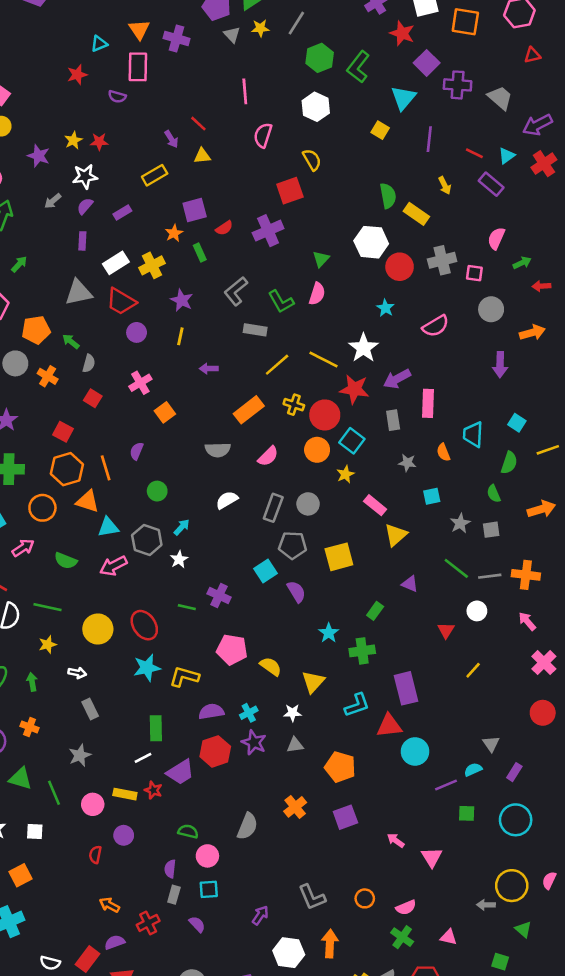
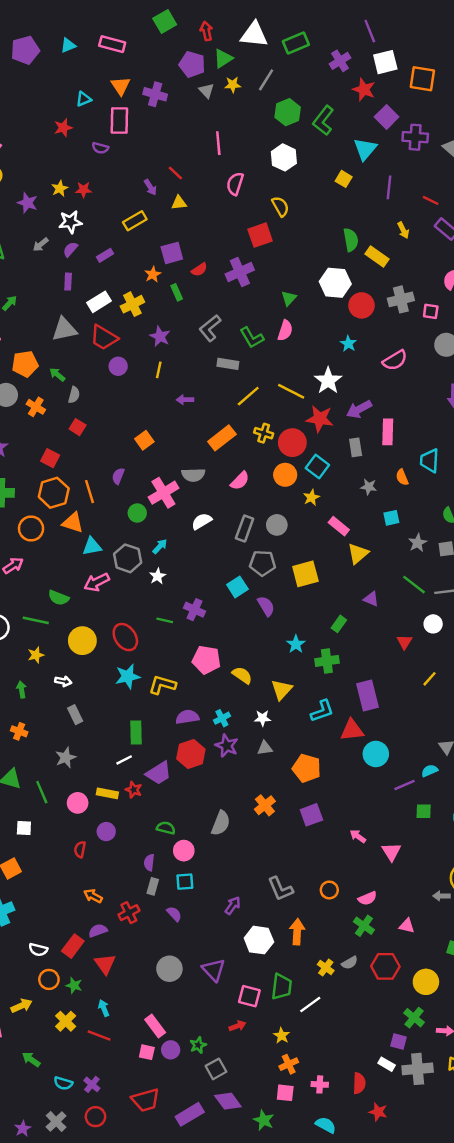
pink cross: (140, 383) -> (163, 493), moved, size x1.4
green semicircle: (66, 561) -> (58, 598), moved

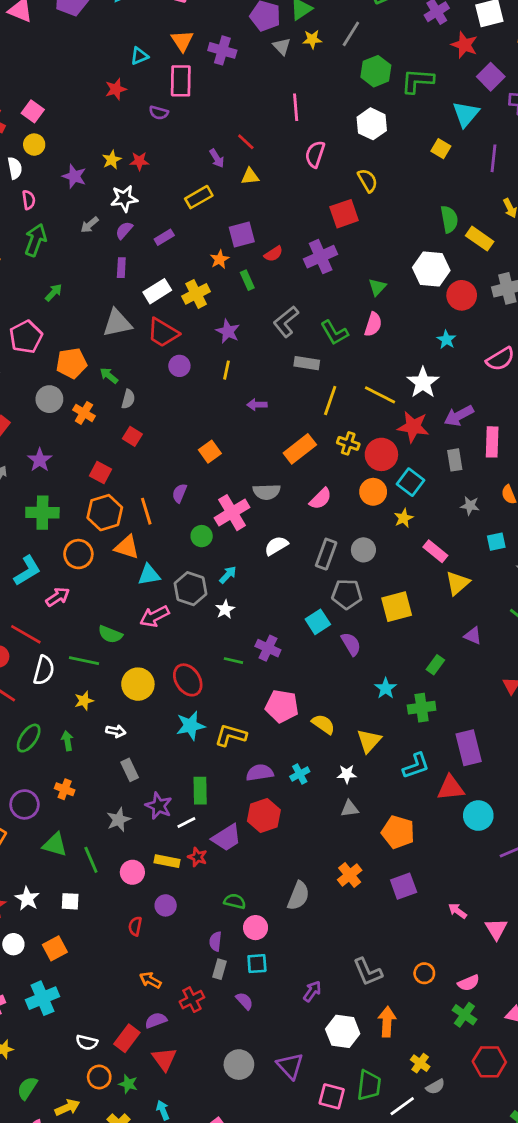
green L-shape: (323, 120) -> (417, 81), turned 56
yellow line: (248, 396) -> (330, 400), turned -30
purple star: (227, 746) -> (159, 806), moved
gray semicircle: (350, 963) -> (435, 1087), moved

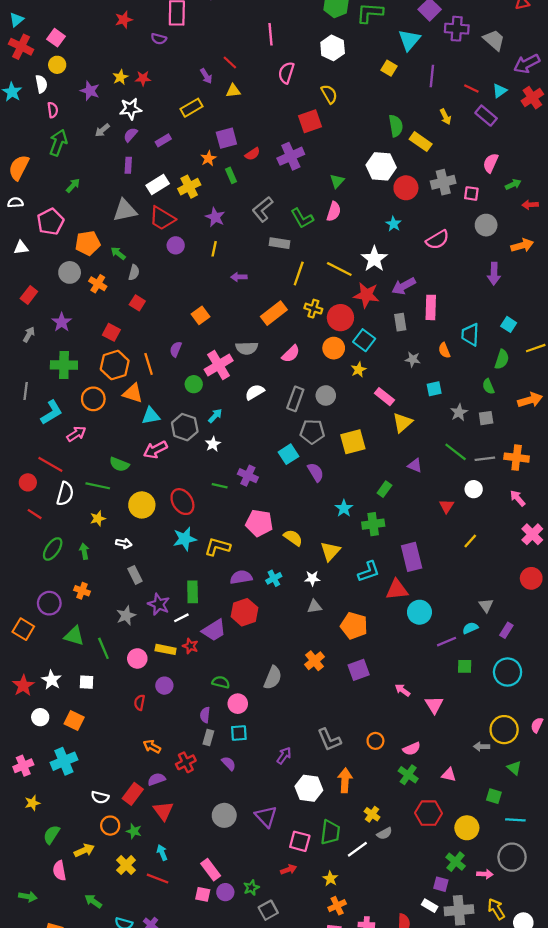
orange square: (55, 948) -> (74, 721), turned -36

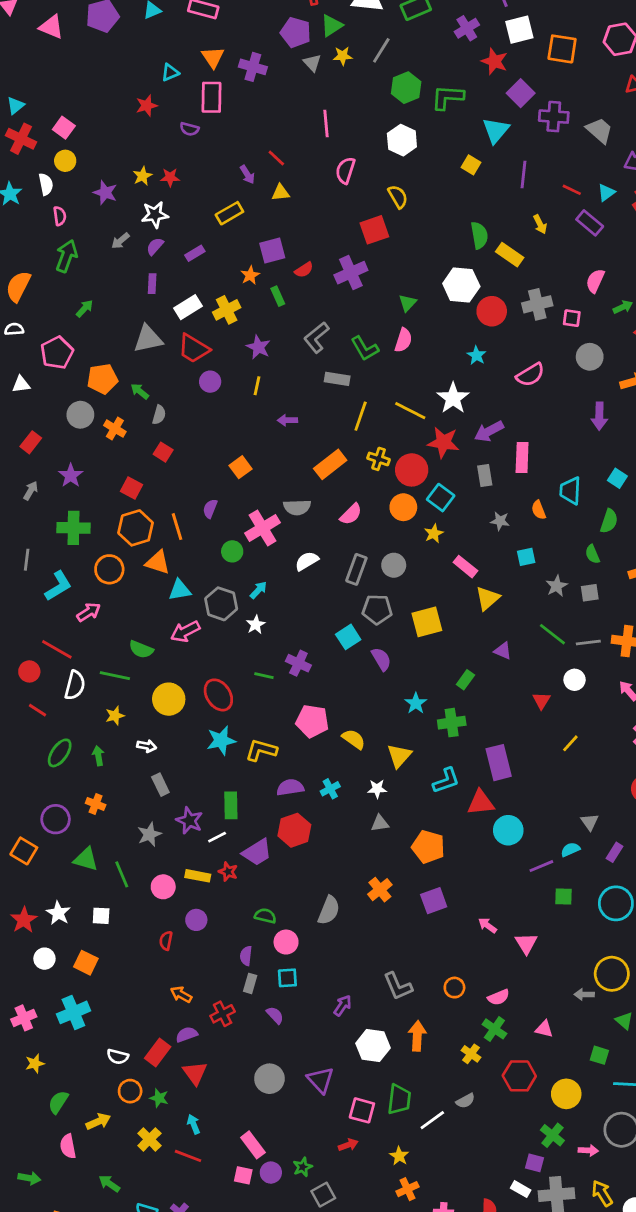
yellow cross: (372, 814) -> (471, 1054), moved

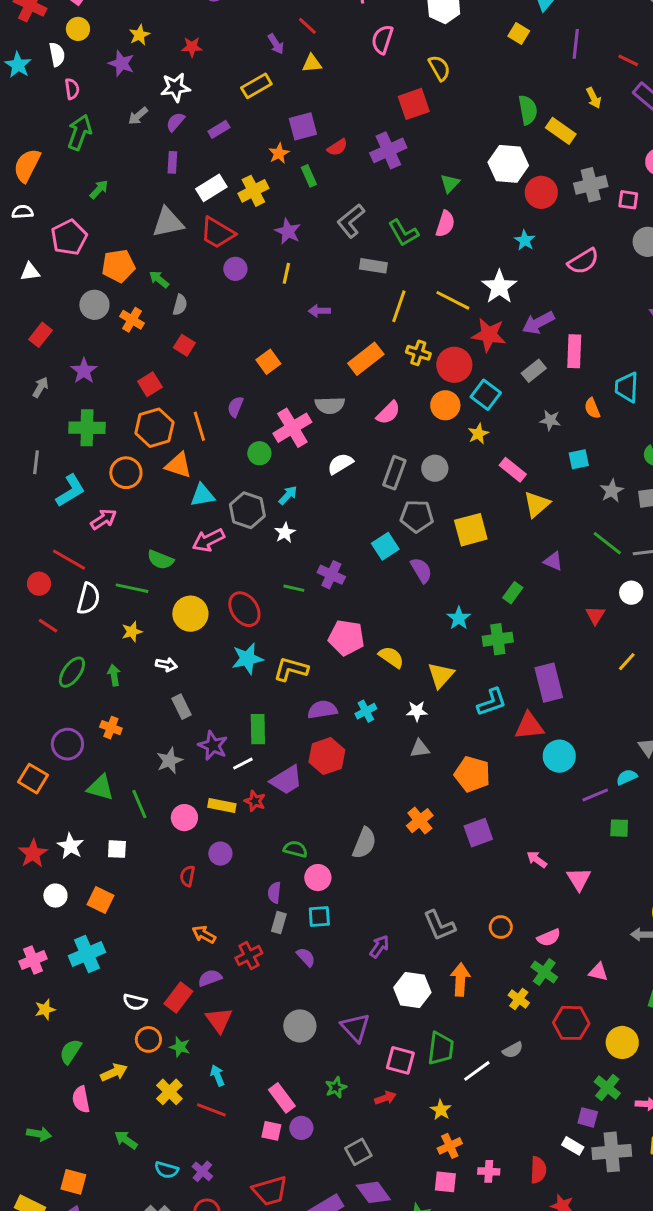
yellow star: (142, 176) -> (139, 35), moved
gray rectangle: (485, 475) -> (534, 371), turned 60
red square: (131, 488) -> (150, 384), turned 30
green star: (303, 1167) -> (336, 1087), moved

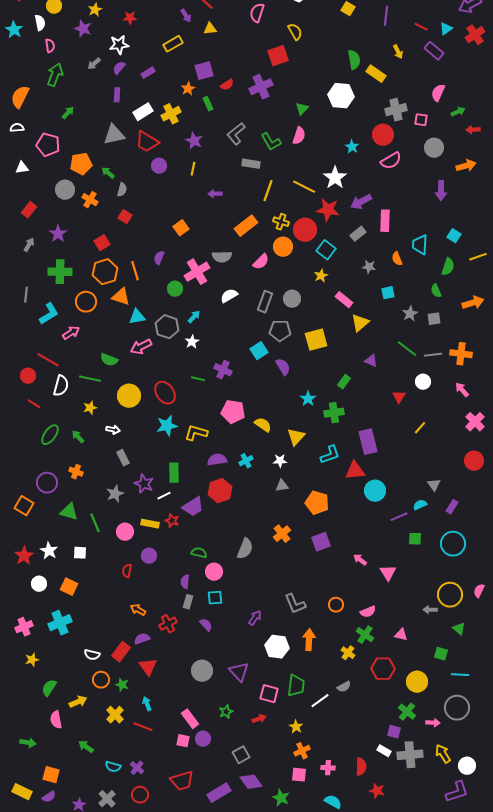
red circle: (541, 192) -> (383, 135), moved
pink pentagon: (69, 237) -> (48, 145), turned -30
orange circle: (445, 405) -> (283, 247), moved
green arrow: (114, 675) -> (78, 437), turned -32

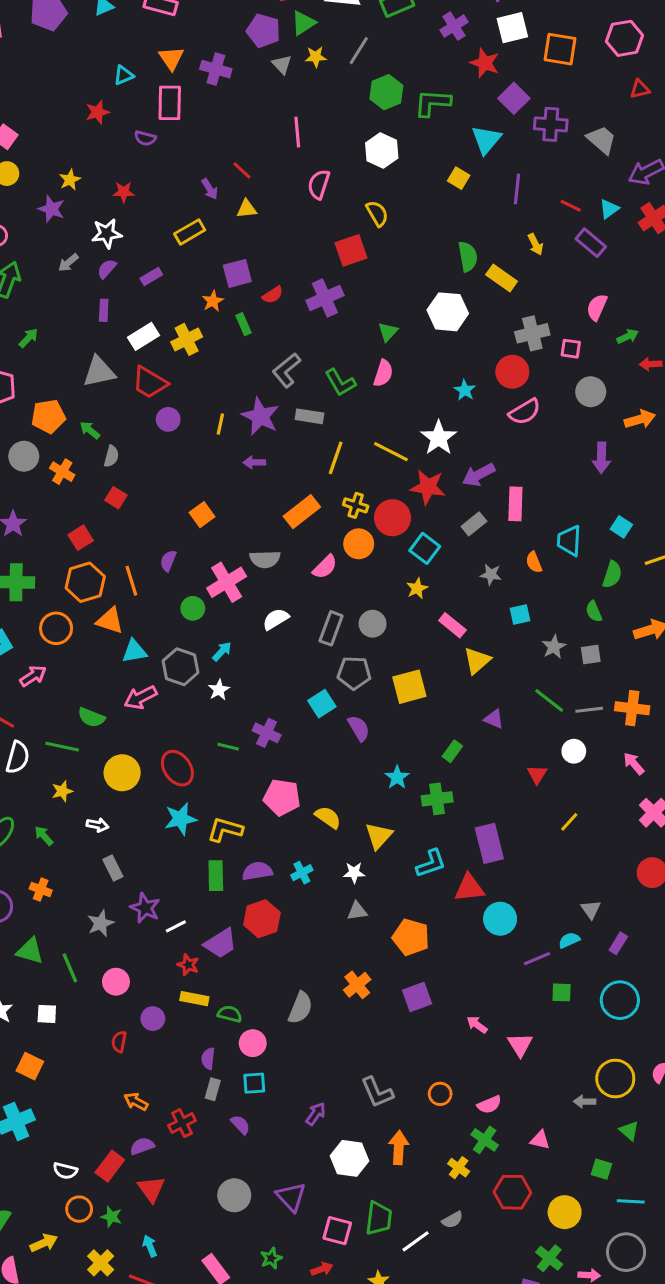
purple star: (194, 141) -> (260, 416), moved, size x1.4
green rectangle: (174, 473) -> (216, 876), moved
yellow rectangle: (150, 524) -> (194, 999), moved

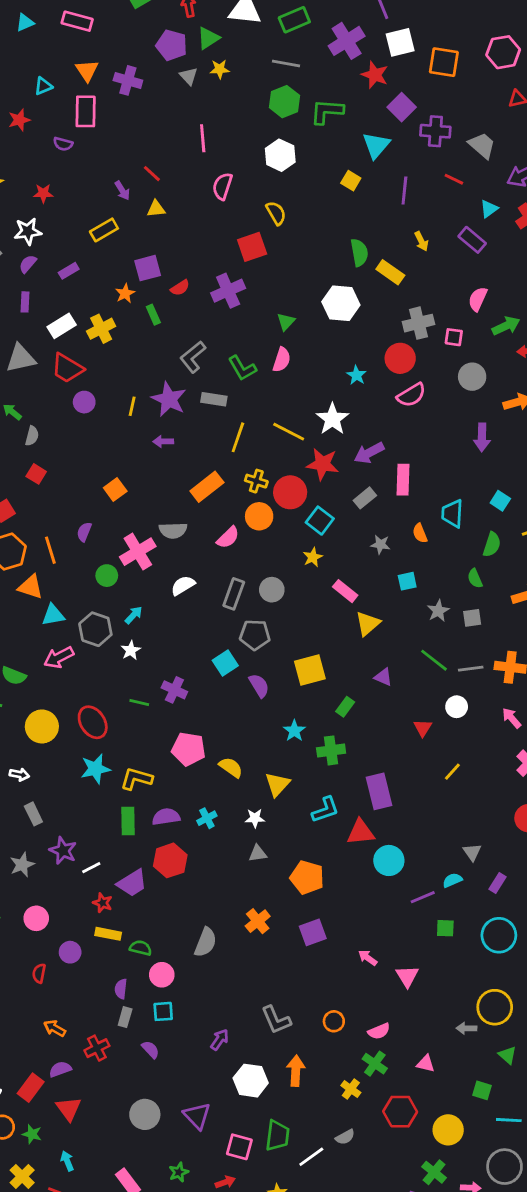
purple cross: (454, 26) -> (347, 41), size x1.4
gray line: (359, 51) -> (286, 63), moved, turned 68
red line: (571, 206) -> (454, 179), moved
green arrow: (628, 336) -> (506, 326), size x1.4
yellow square: (409, 687) -> (310, 670), moved

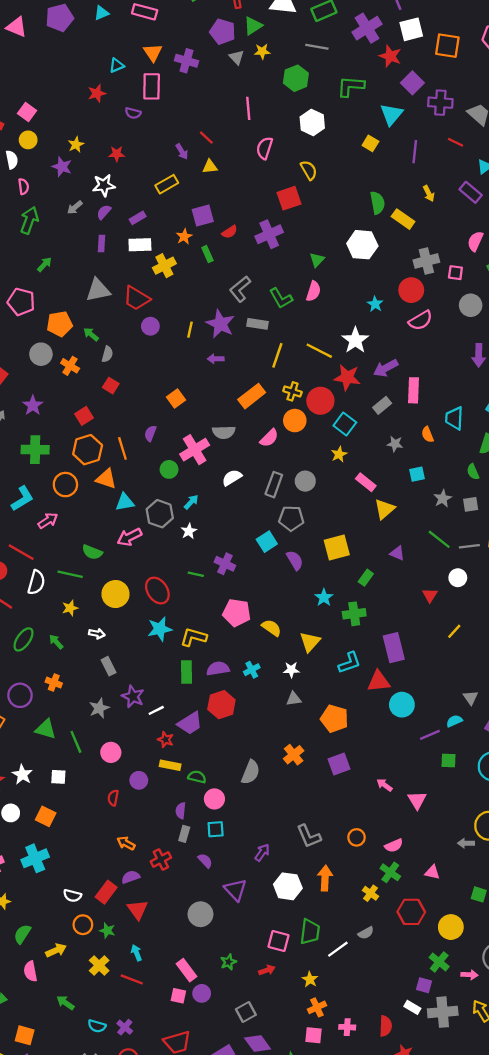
green hexagon: (284, 102) -> (296, 78), moved
white rectangle: (62, 326) -> (140, 245), moved, turned 30
purple triangle: (197, 1116) -> (235, 890), moved

